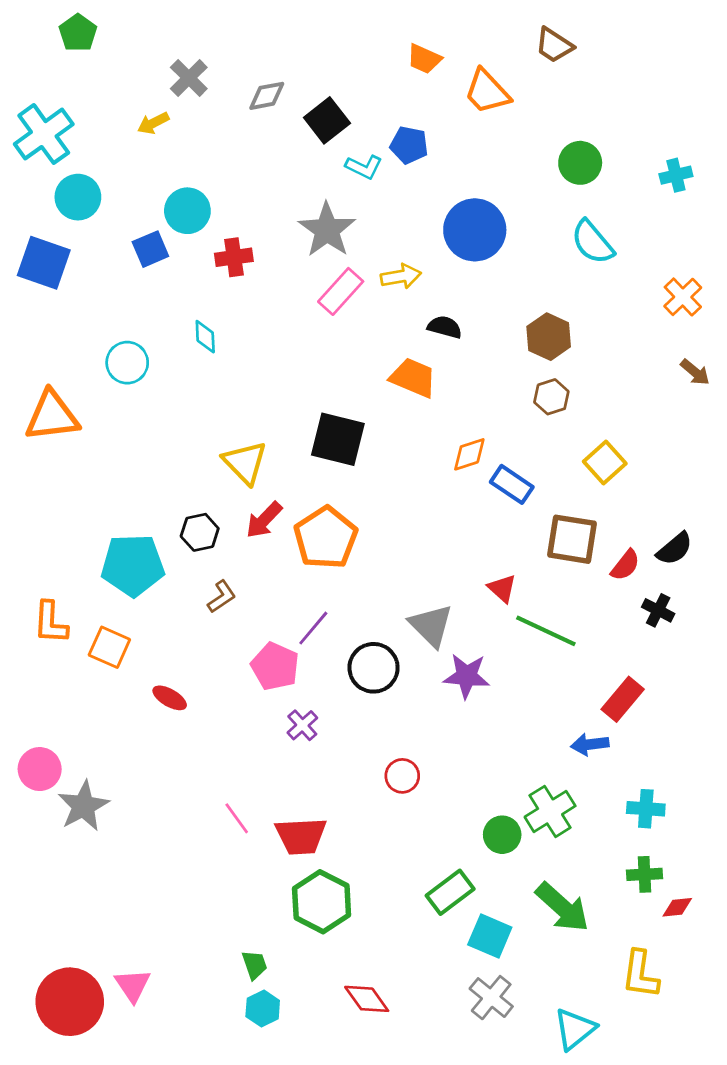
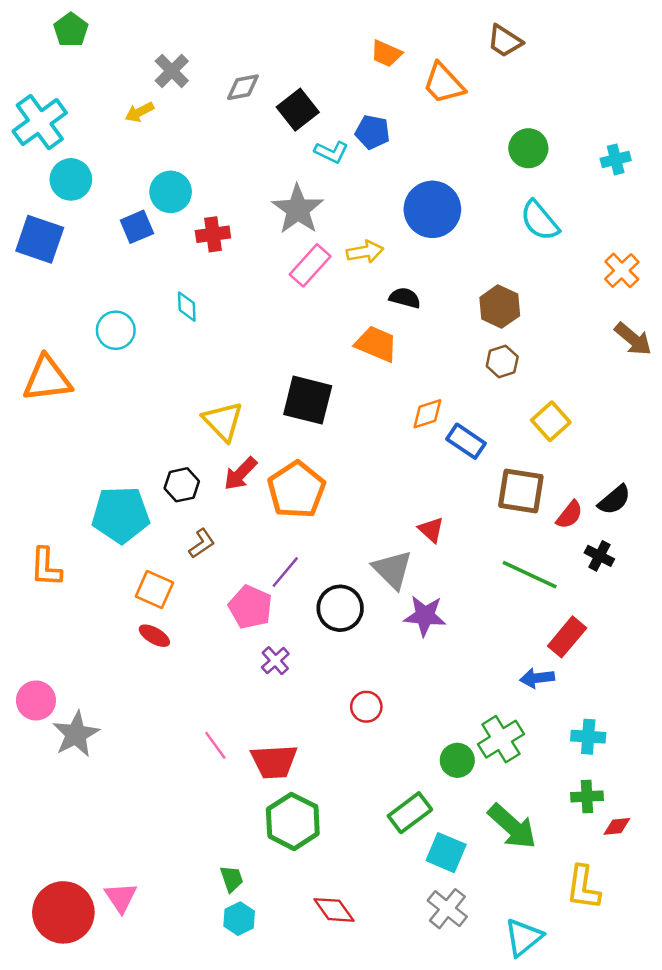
brown arrow: (695, 372) -> (633, 339), size x1.4
red triangle: (502, 588) -> (431, 530), moved
green line: (546, 631) -> (530, 575), moved
orange square: (109, 647) -> (154, 590), moved

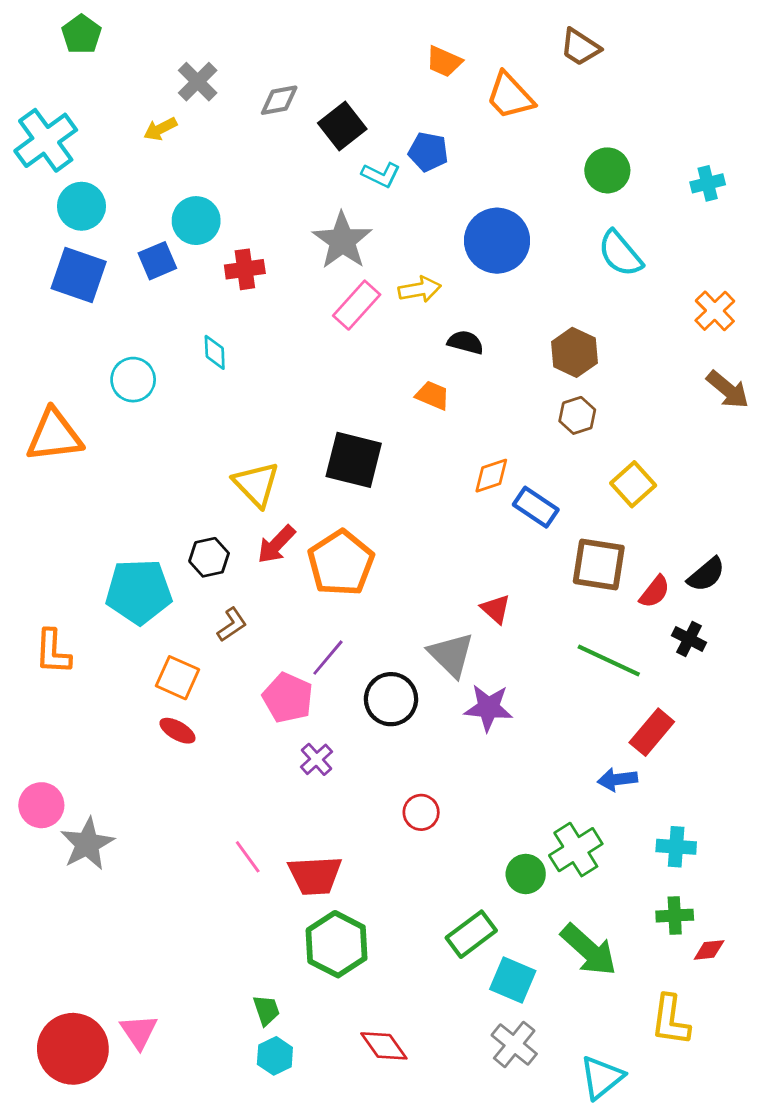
blue square: (40, 239) -> (79, 275), moved
orange trapezoid: (376, 344) -> (433, 395), size x0.7

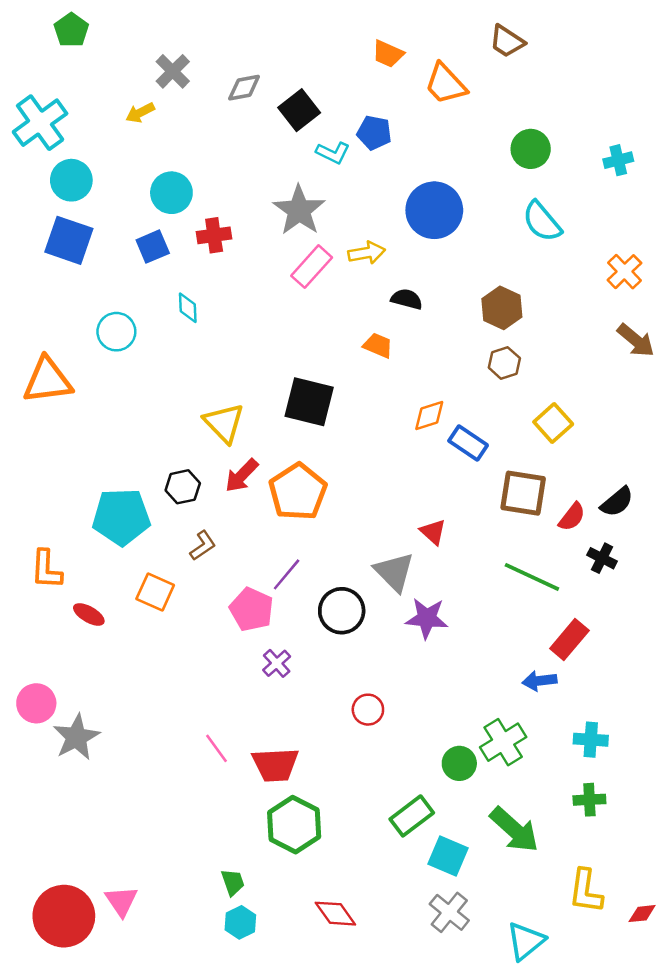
blue square: (157, 261) -> (153, 247), moved
red ellipse: (177, 731) -> (89, 614), moved
red diamond: (709, 950) -> (642, 914), moved

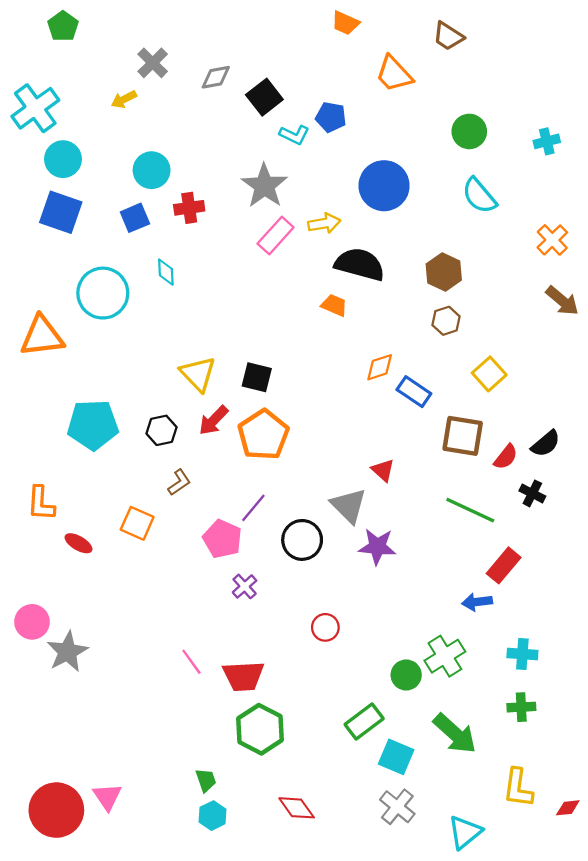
orange trapezoid: (388, 54) -> (345, 23), moved
black semicircle: (407, 299) -> (360, 264), size x1.8
cyan circle: (116, 332) -> (103, 293), size x1.5
black square: (309, 402) -> (257, 377), moved, size x0.7
cyan pentagon: (121, 517) -> (93, 425), moved

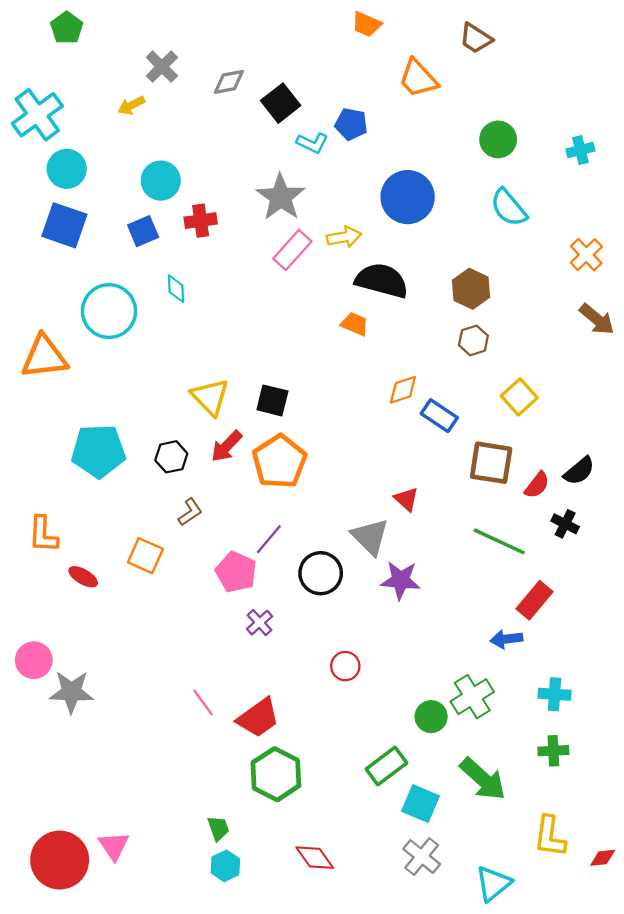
gray star: (67, 652) -> (71, 692), turned 30
red trapezoid: (243, 676) -> (258, 718), turned -33

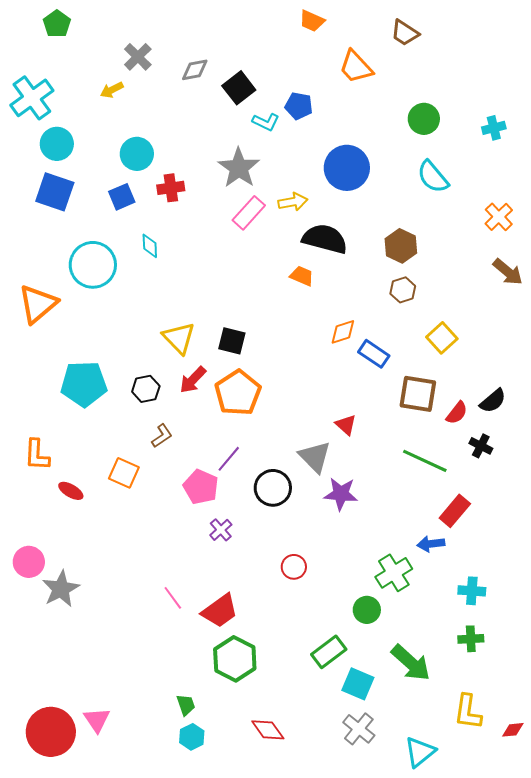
orange triangle: (44, 357) -> (38, 304), turned -33
gray star: (71, 692) -> (61, 589), turned -30
green cross: (472, 697) -> (394, 573), moved

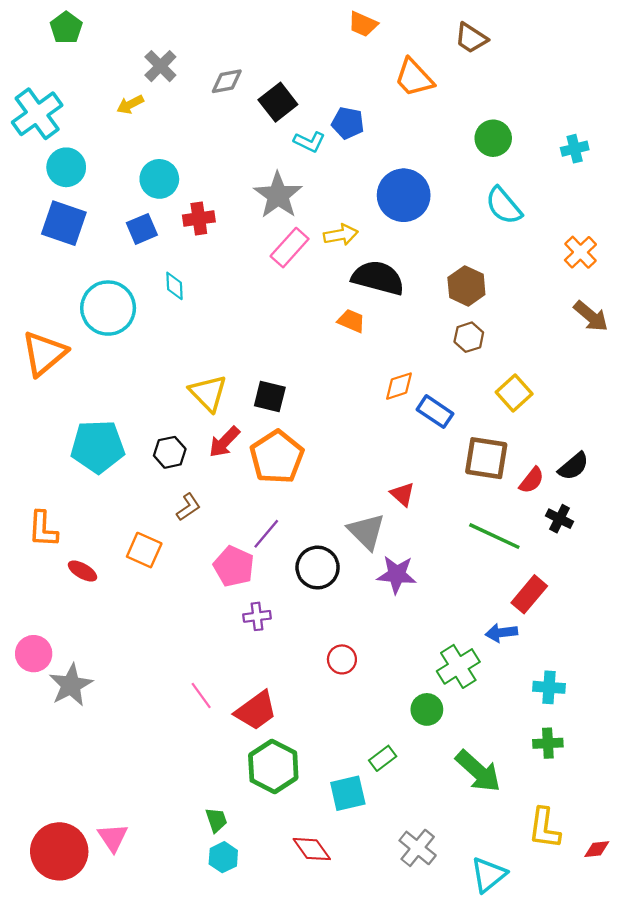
purple cross: (221, 530) -> (257, 616), turned 35
green rectangle: (329, 652) -> (383, 758), size x0.7
cyan square: (358, 684) -> (348, 793), moved, turned -36

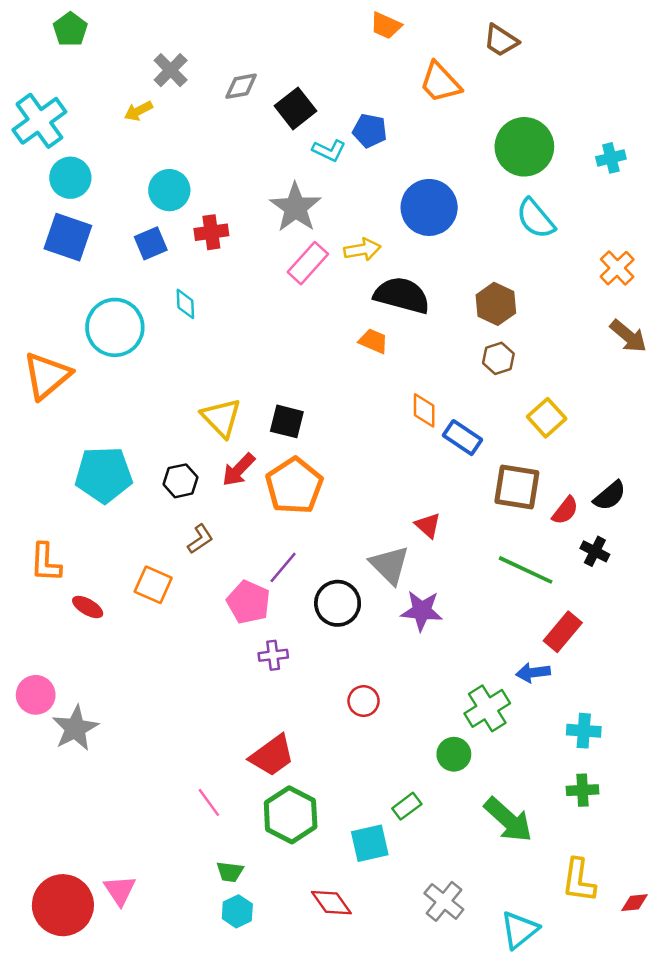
green circle: (493, 138) -> (524, 147), size x1.5
orange diamond: (399, 386) -> (424, 410), turned -72
pink line: (201, 696) -> (209, 802), moved
green trapezoid: (216, 820) -> (230, 872), turned 116

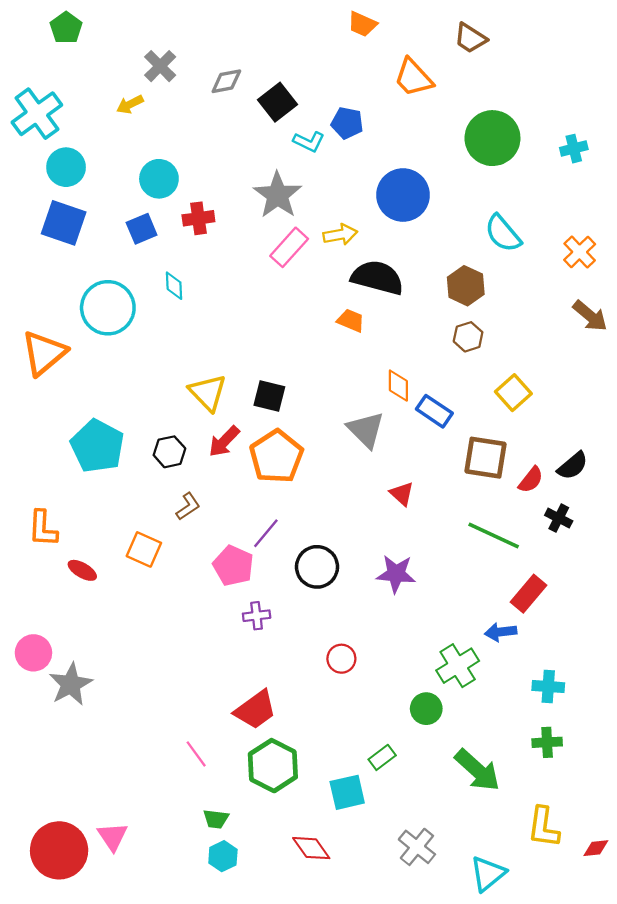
cyan semicircle: (535, 219) -> (503, 233), moved
cyan pentagon: (104, 475) -> (97, 446), turned 30
gray triangle: (390, 565) -> (366, 430), moved

